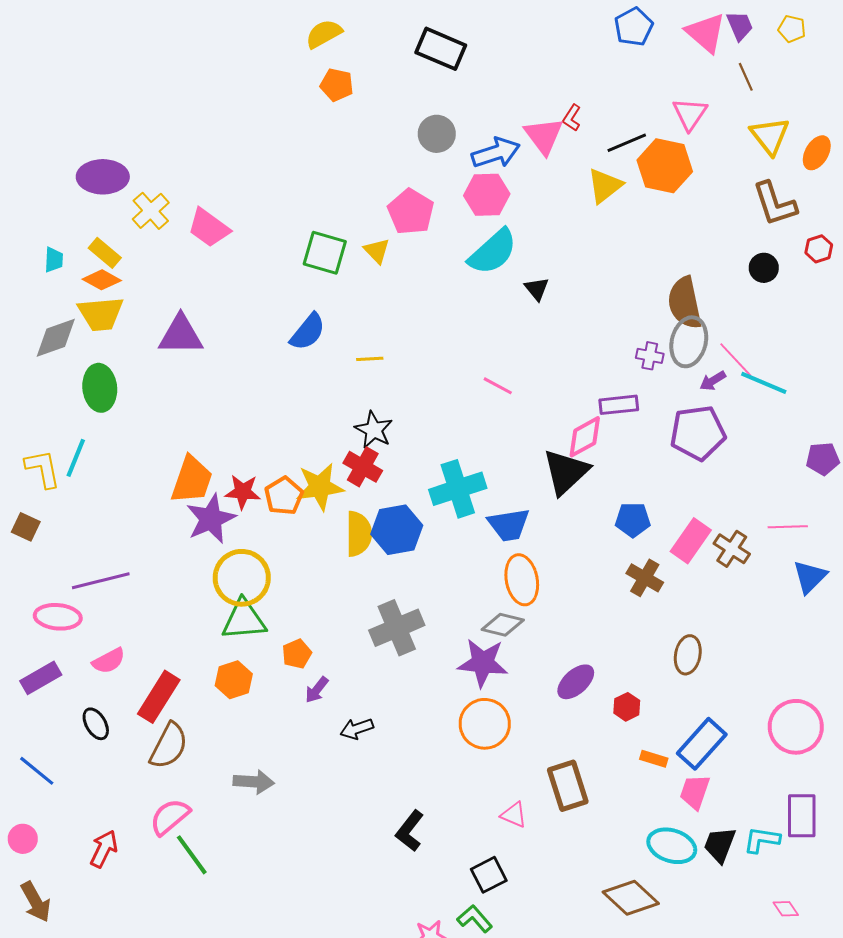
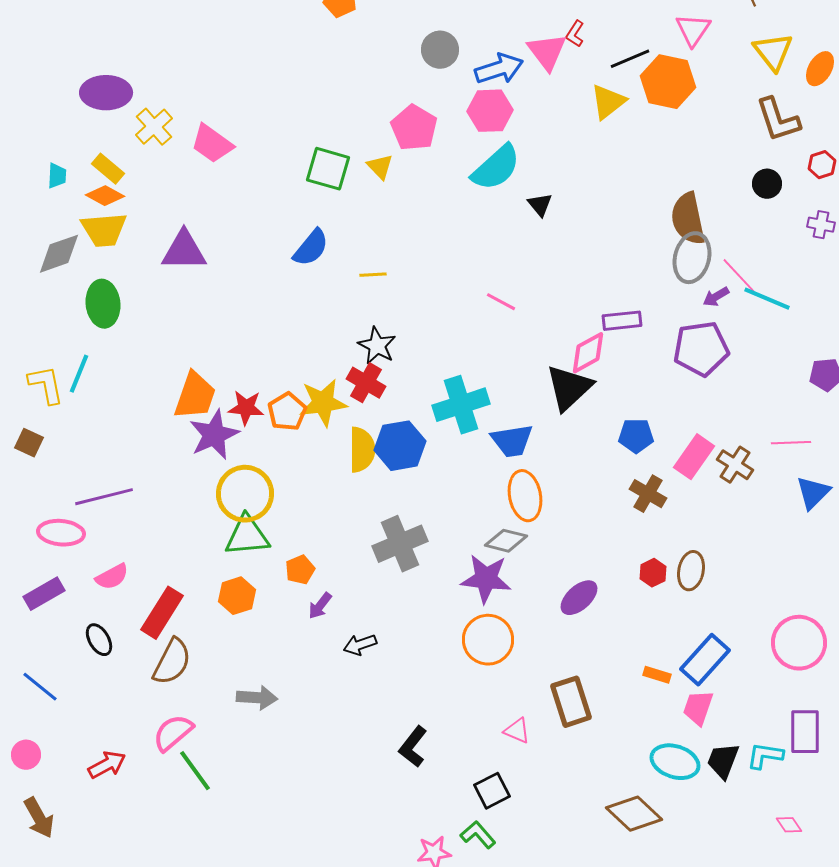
purple cross: (650, 356) -> (821, 225), moved
red hexagon: (627, 707) -> (653, 573), moved
red arrow: (104, 849) -> (107, 765), turned 36

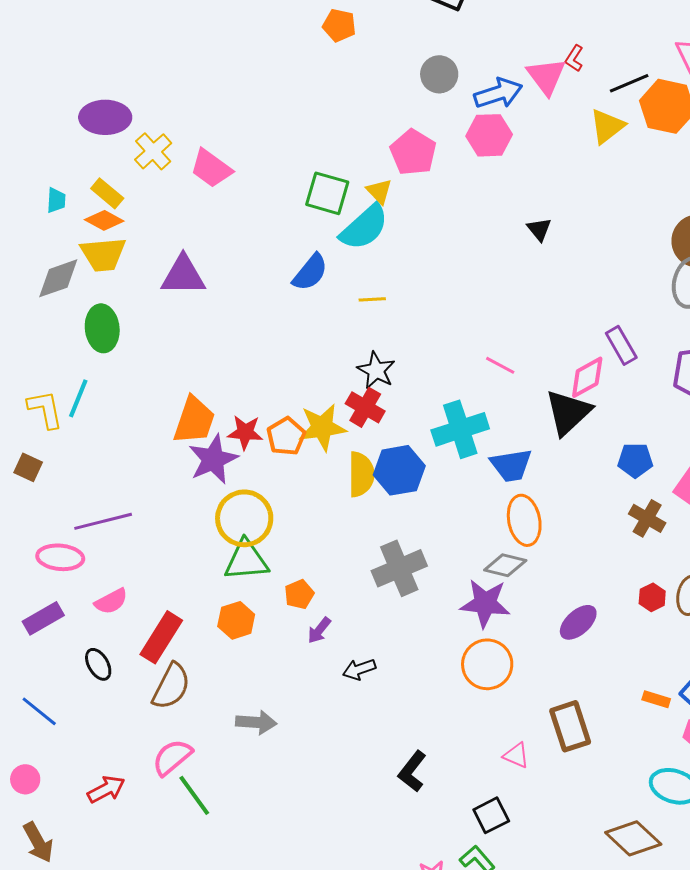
cyan semicircle: (496, 168) -> (364, 227), moved
pink line: (501, 302) -> (500, 365), moved
purple rectangle: (622, 321) -> (621, 345), turned 66

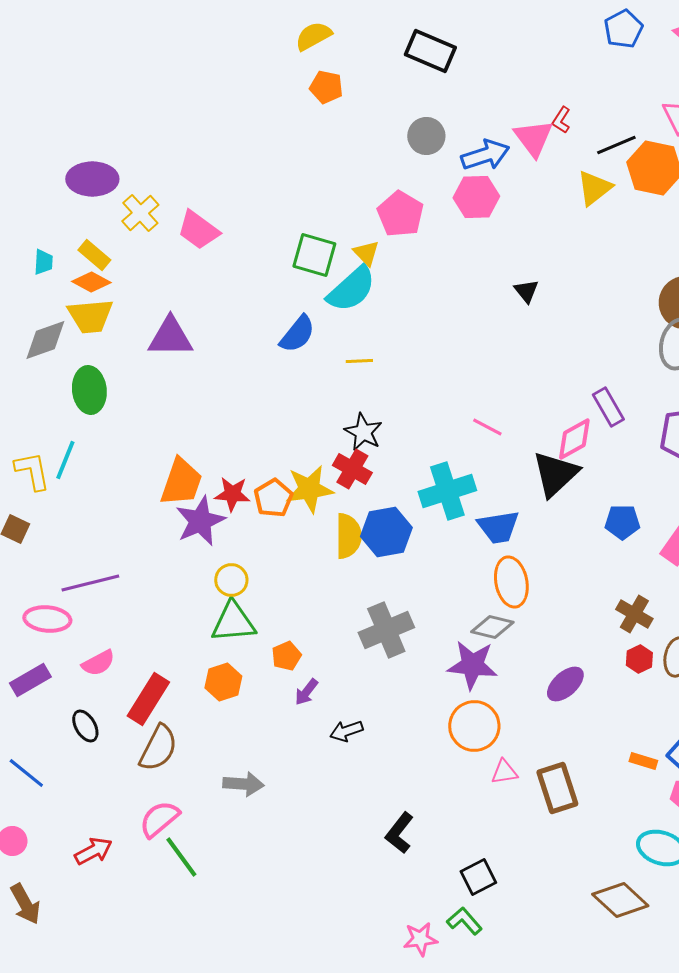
yellow circle: (244, 518) -> (231, 580), size x0.6
brown cross: (647, 518) -> (634, 614), moved
pink triangle: (516, 755) -> (504, 772), moved, turned -32

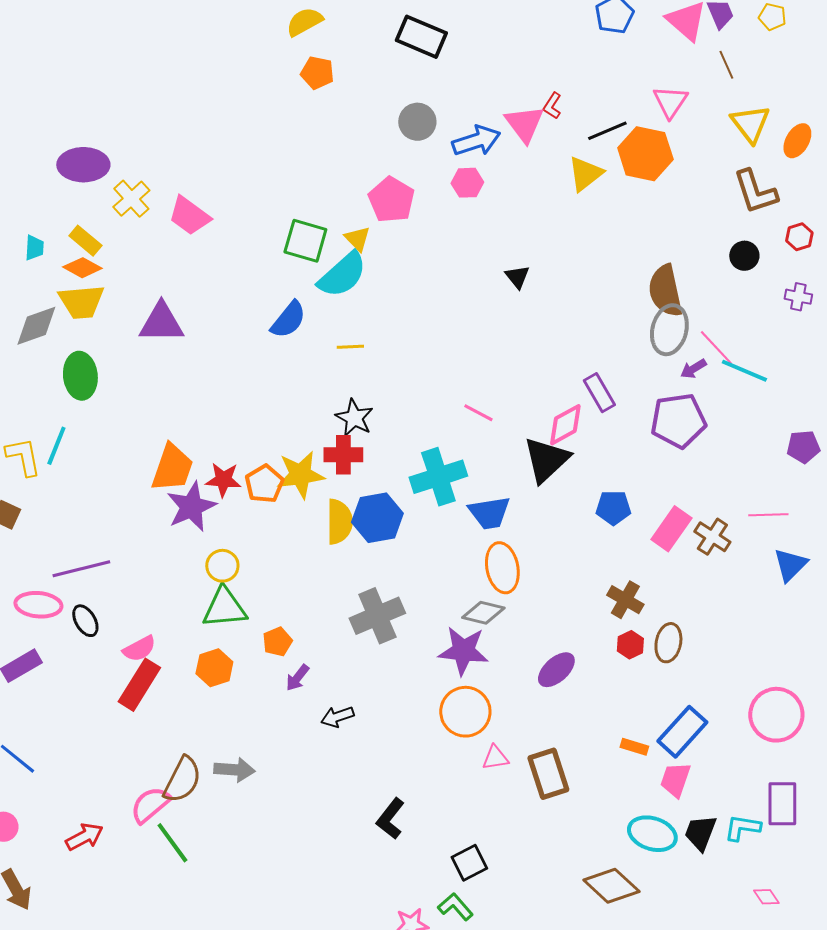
pink hexagon: (476, 197) -> (467, 183), size x0.7
red cross: (352, 469) -> (343, 455), turned -30
pink semicircle: (98, 663) -> (139, 649), moved
black ellipse: (85, 726) -> (85, 621), moved
brown semicircle: (158, 748) -> (182, 780), moved

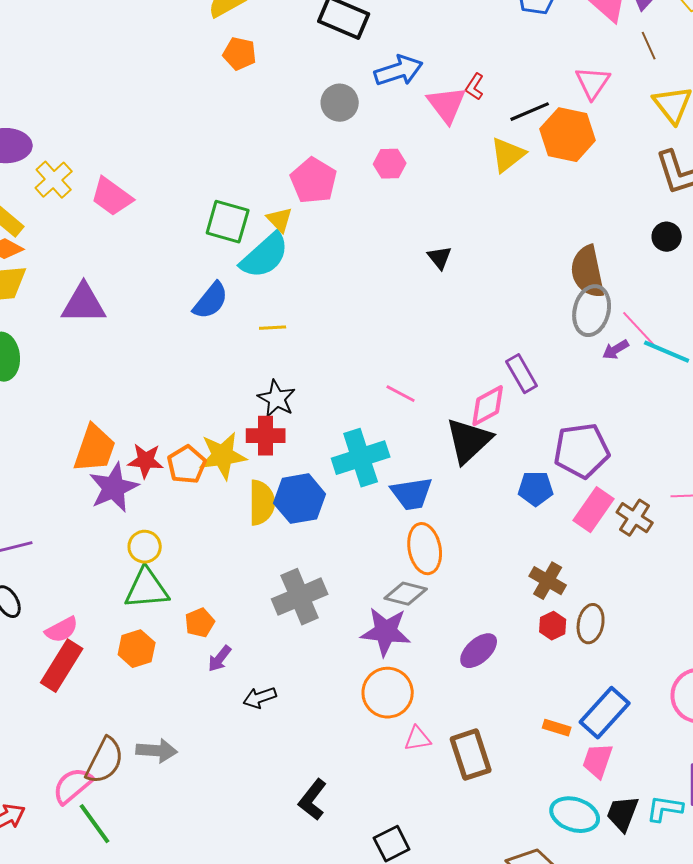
blue arrow: (476, 141) -> (399, 71), moved
purple pentagon: (678, 421) -> (582, 451), moved

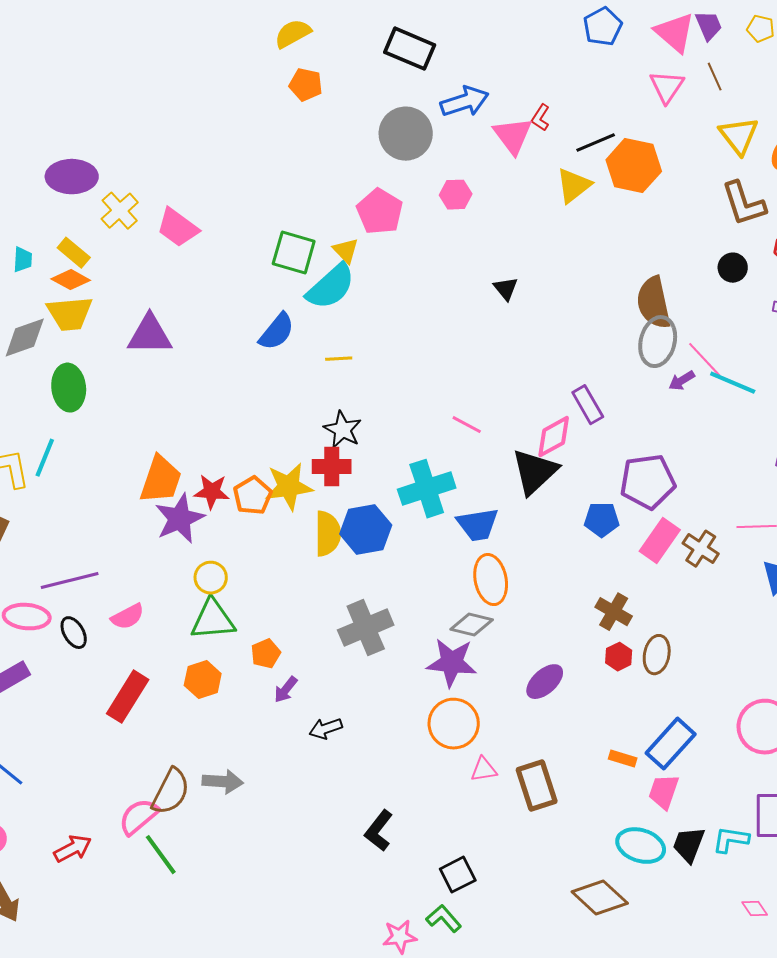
pink triangle: (593, 83) -> (667, 87), moved
gray circle: (340, 103) -> (406, 134), size x1.4
pink semicircle: (62, 630) -> (128, 617), moved

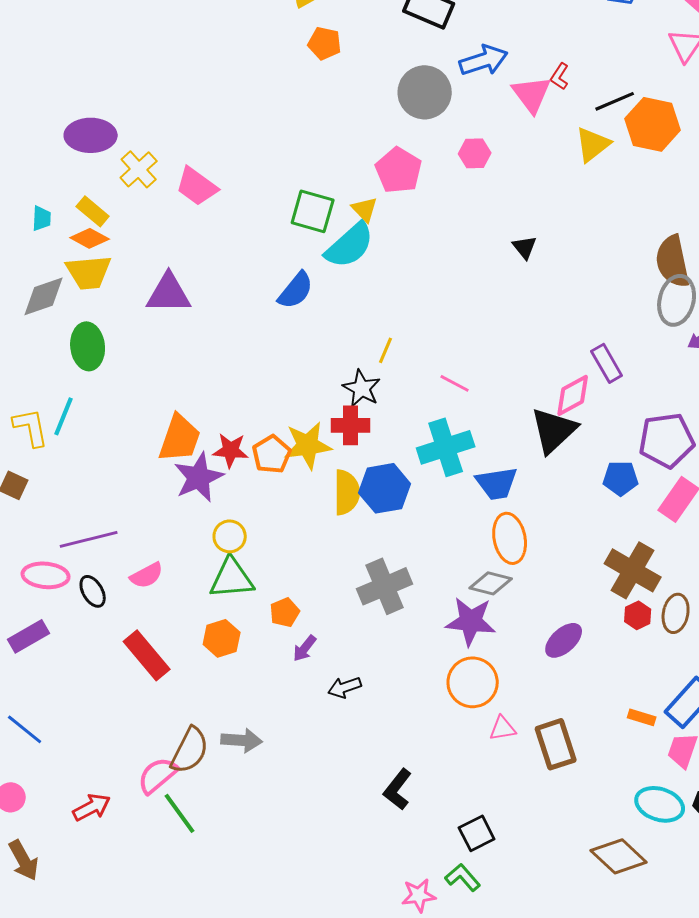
yellow line: (339, 359) -> (386, 350), moved, turned -64
pink line: (467, 425) -> (455, 383), moved
brown cross: (614, 612) -> (633, 570), size x1.5
red rectangle: (128, 697) -> (147, 655), turned -72

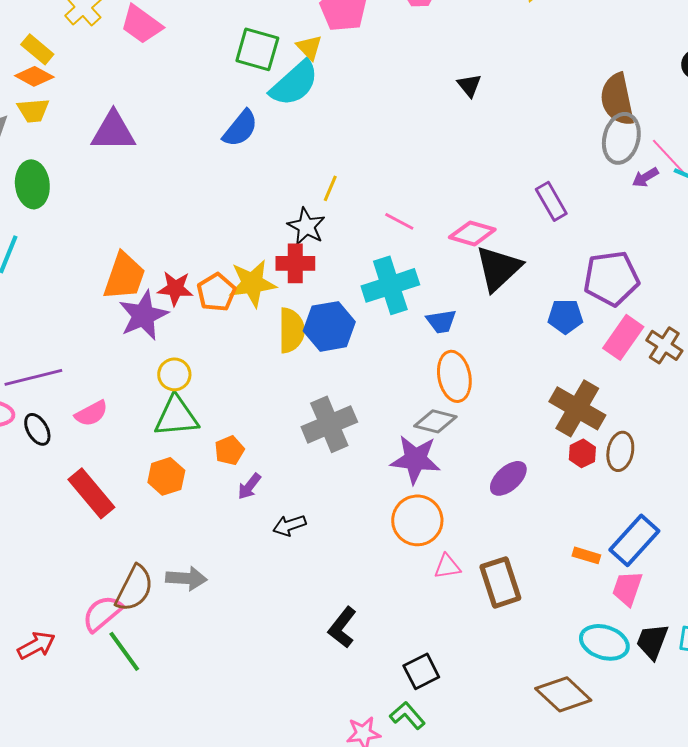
yellow trapezoid: (89, 272) -> (33, 110), size x0.7
pink diamond: (573, 395) -> (472, 233), moved, turned 45
blue trapezoid: (497, 483) -> (441, 321), size x0.7

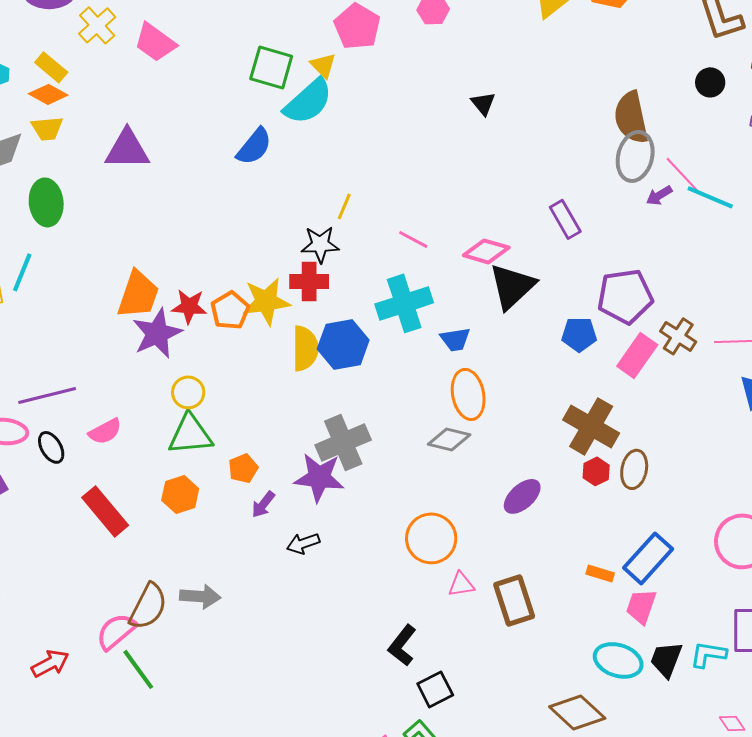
black star: (306, 226) -> (320, 244), turned -30
brown cross: (664, 345) -> (678, 336), moved
purple star: (415, 459) -> (319, 477), moved
black L-shape: (342, 627) -> (402, 645), moved

